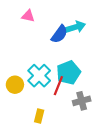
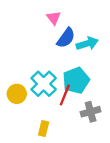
pink triangle: (28, 16) -> (54, 18), moved, turned 40
cyan arrow: (76, 27) -> (87, 44), moved

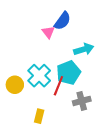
pink triangle: (54, 18) -> (48, 32), moved
blue semicircle: (66, 38) -> (62, 21), moved
cyan arrow: (87, 44) -> (84, 49), moved

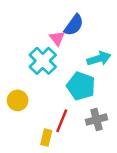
cyan pentagon: (69, 73) -> (81, 86), turned -30
cyan cross: (39, 76) -> (43, 61), moved
red line: (58, 86) -> (62, 121), moved

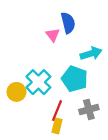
blue semicircle: (74, 25) -> (68, 23), turned -50
cyan cross: (43, 61) -> (38, 82), moved
yellow rectangle: (46, 137) -> (57, 126), moved

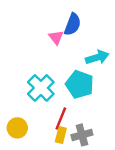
blue semicircle: (68, 23) -> (73, 24), turned 35
yellow circle: (16, 92) -> (17, 128), moved
gray cross: (89, 109) -> (82, 135), moved

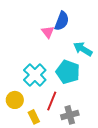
cyan arrow: (97, 57) -> (83, 49), turned -132
yellow circle: (17, 128) -> (15, 100), moved
yellow rectangle: (61, 135) -> (34, 117), moved, turned -40

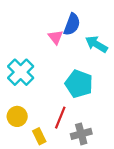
cyan arrow: (83, 49) -> (96, 44), moved
cyan cross: (35, 75) -> (21, 72), moved

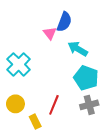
cyan arrow: (96, 44) -> (78, 49), moved
cyan pentagon: (79, 84) -> (86, 78), moved
gray cross: (81, 134) -> (89, 105), moved

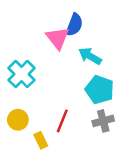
pink triangle: (50, 33) -> (58, 38), size x1.5

